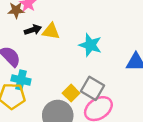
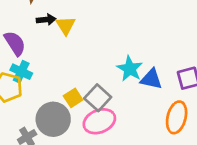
yellow triangle: (51, 31) -> (66, 26), turned 36
cyan star: (90, 45) -> (130, 69), moved

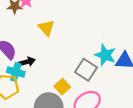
black arrow: (46, 20) -> (27, 62), moved
gray square: (98, 98) -> (86, 70), moved

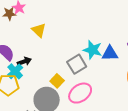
gray square: (86, 70) -> (77, 64), turned 30
cyan cross: (16, 72) -> (15, 71), turned 35

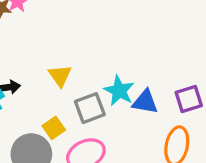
yellow triangle: (39, 30) -> (60, 76), moved

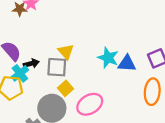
gray square: (90, 108) -> (57, 67), moved, turned 30

